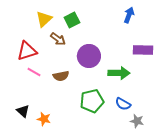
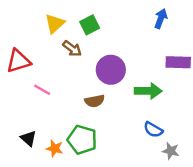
red triangle: (27, 51) -> (18, 61), moved
brown semicircle: (61, 76) -> (95, 101), moved
green pentagon: (92, 101) -> (82, 140), moved, turned 30

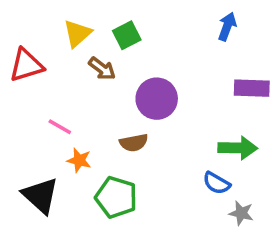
red triangle: (18, 61) -> (26, 65), moved
green arrow: (148, 91) -> (238, 148), moved
black triangle: (28, 138) -> (40, 195), size x1.6
orange star: (55, 148) -> (79, 160), moved

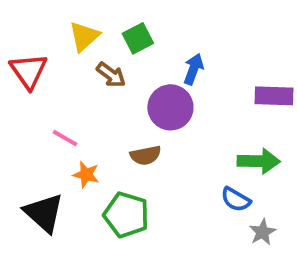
blue arrow: (227, 26) -> (193, 69), moved
red triangle: (26, 65) -> (29, 71), turned -48
gray star: (241, 213) -> (263, 232), turned 30

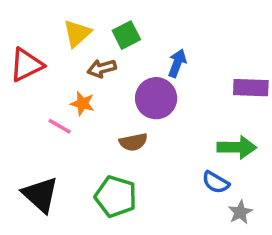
red triangle: (29, 71) -> (26, 65), turned 39
brown arrow: (111, 75) -> (102, 68), turned 128
orange star: (86, 175) -> (82, 103), moved

